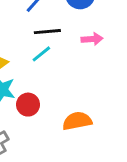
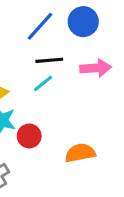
pink arrow: (92, 39) -> (96, 68), size x1.4

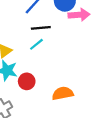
pink arrow: (96, 68) -> (79, 15), moved

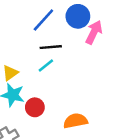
pink arrow: (79, 15) -> (94, 32), turned -60

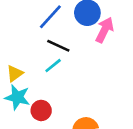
black line: (51, 47) -> (58, 46), turned 30

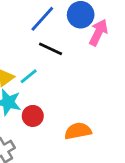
cyan line: (53, 66) -> (29, 76), moved

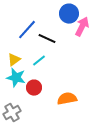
blue line: (42, 19) -> (27, 30), moved
cyan line: (29, 76) -> (39, 61), moved

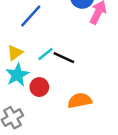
black line: (47, 39) -> (64, 58), moved
cyan star: (16, 78) -> (17, 75), turned 30

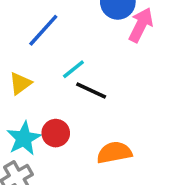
cyan line: (45, 54) -> (73, 69), moved
cyan star: (17, 75) -> (24, 138), moved

